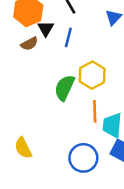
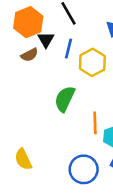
yellow hexagon: (92, 75) -> (92, 62), moved

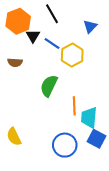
blue line: (69, 49) -> (52, 43), turned -70
brown semicircle: (30, 55) -> (15, 62), moved, turned 32

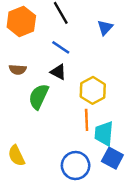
black triangle: (33, 36) -> (58, 72), moved, turned -32
yellow hexagon: (72, 55) -> (93, 90), moved
green semicircle: (49, 86) -> (39, 97), moved

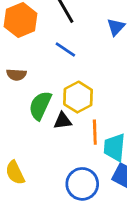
black triangle: (58, 72) -> (63, 121), moved, turned -35
yellow hexagon: (93, 90) -> (78, 97), moved

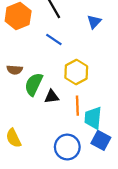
brown semicircle: (16, 75) -> (15, 70), moved
yellow hexagon: (78, 97) -> (76, 72), moved

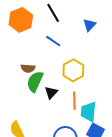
brown semicircle: (15, 70) -> (28, 68), moved
black triangle: (52, 97) -> (51, 93), turned -40

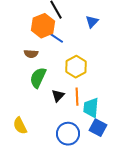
orange hexagon: (21, 20) -> (43, 26), moved
brown semicircle: (28, 68) -> (31, 54), moved
black triangle: (51, 93) -> (58, 96), moved

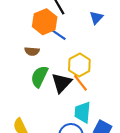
black triangle: (58, 96) -> (62, 83), moved, size x1.5
orange line: (77, 97) -> (80, 83), moved, turned -36
cyan trapezoid: (91, 108) -> (83, 112), moved

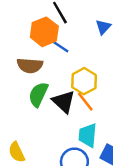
brown semicircle: (32, 51) -> (30, 66), size x1.5
black triangle: (62, 83) -> (64, 102), turned -30

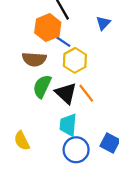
yellow hexagon: (84, 81) -> (75, 60), moved
cyan trapezoid: (88, 135) -> (68, 125), moved

